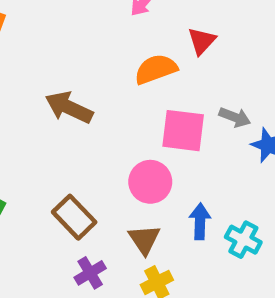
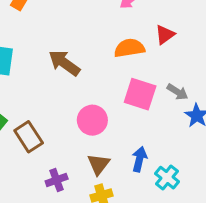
pink circle: (150, 182) -> (92, 120), moved
brown rectangle: (74, 217) -> (29, 137), moved

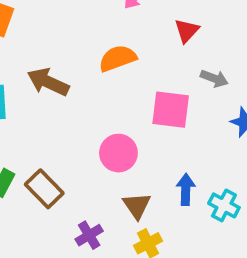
orange semicircle: (129, 48) -> (118, 58), moved
brown arrow: (64, 63) -> (48, 82), moved
gray arrow: (178, 92) -> (214, 78), moved

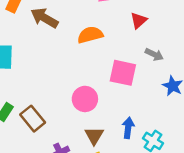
brown arrow: (48, 82) -> (44, 18), moved

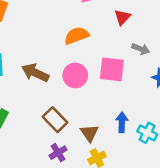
brown arrow: (44, 18) -> (35, 73), moved
pink circle: (85, 99) -> (75, 75), moved
brown rectangle: (33, 119) -> (55, 120), moved

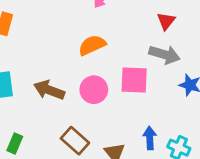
red triangle: (122, 17) -> (166, 21), moved
gray arrow: (141, 49) -> (165, 55), size x1.5

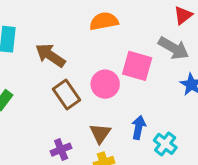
pink circle: (94, 90) -> (105, 84), moved
brown rectangle: (75, 141) -> (66, 94), moved

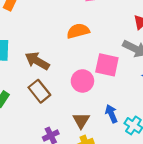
brown rectangle: (66, 94) -> (39, 91), moved
blue arrow: (139, 127) -> (111, 114), turned -30

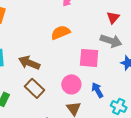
pink circle: (82, 81) -> (71, 84), moved
blue arrow: (111, 114) -> (97, 90), moved

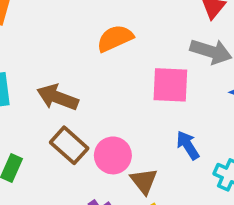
pink circle: (71, 84) -> (113, 155), moved

